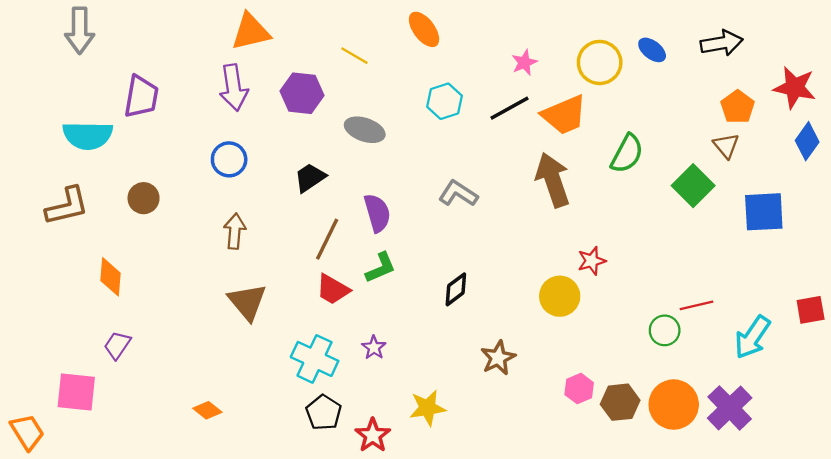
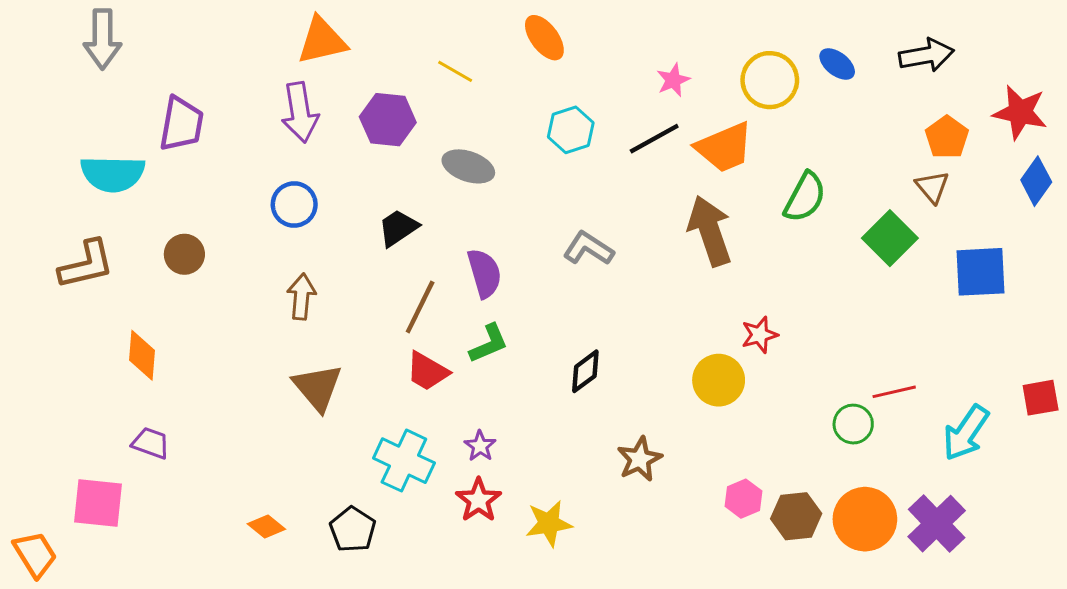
purple trapezoid: (117, 345) -> (151, 443), turned 76
black pentagon: (324, 413) -> (353, 529), moved
red star: (373, 435) -> (479, 500), moved

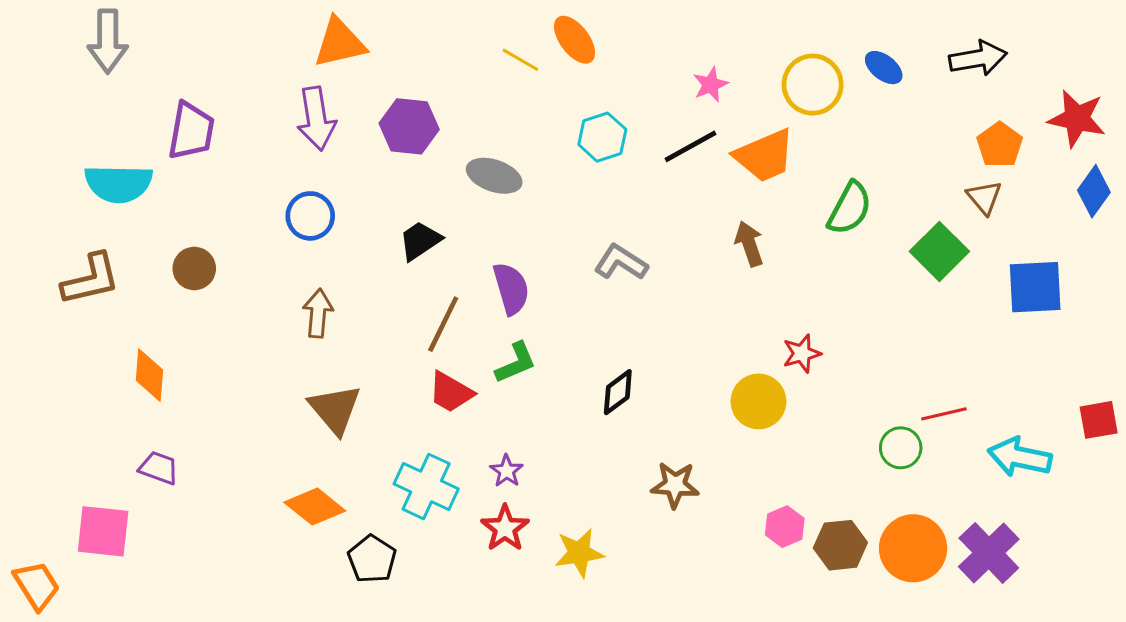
yellow line: (455, 71) -> (520, 60), moved
brown arrow: (710, 231) -> (749, 244), size x0.6
cyan arrow: (966, 433) -> (1020, 457), turned 68
brown star: (640, 459) -> (675, 485), turned 30
orange diamond: (266, 526) -> (315, 507), moved, size x1.5

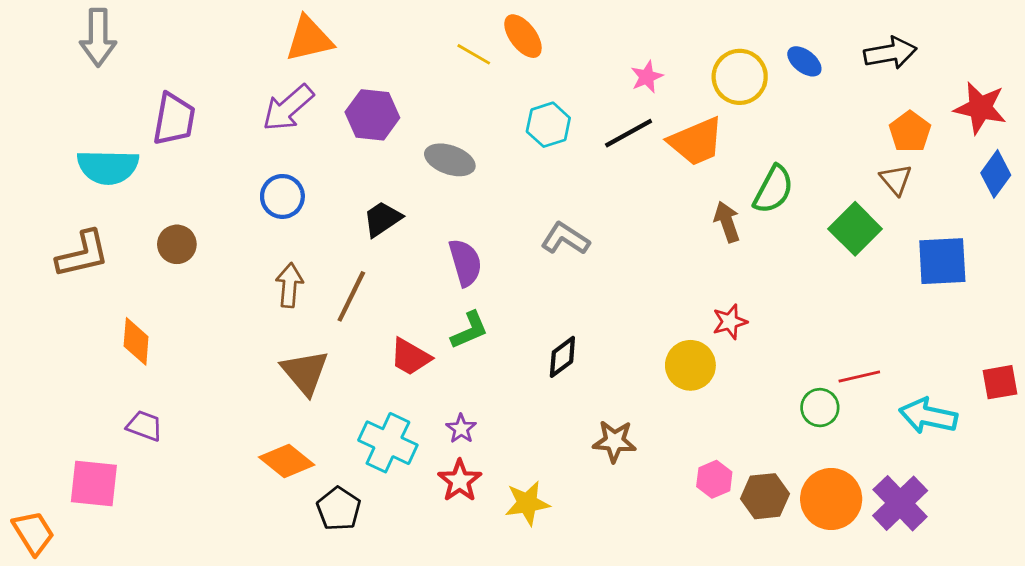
purple arrow: (316, 119) -> (288, 108), turned 58
brown arrow: (749, 244) -> (727, 222), moved
brown line: (443, 324) -> (351, 296), moved

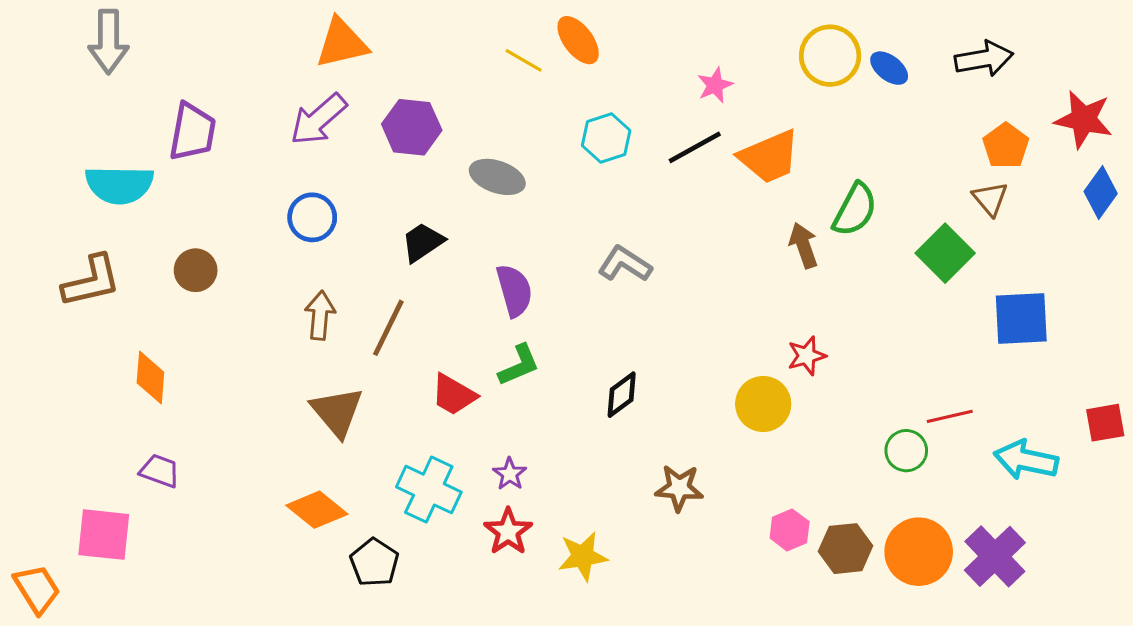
yellow circle: (740, 77) -> (830, 56), moved
blue square: (942, 261) -> (1021, 318), moved

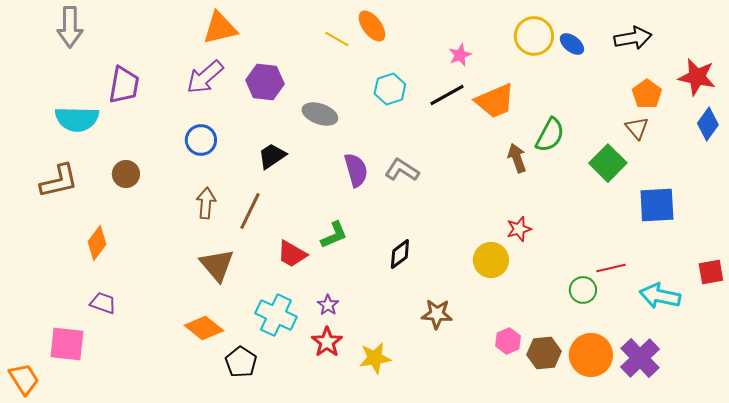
purple semicircle: (514, 290) -> (356, 170), moved
orange diamond: (150, 378) -> (97, 243), turned 32

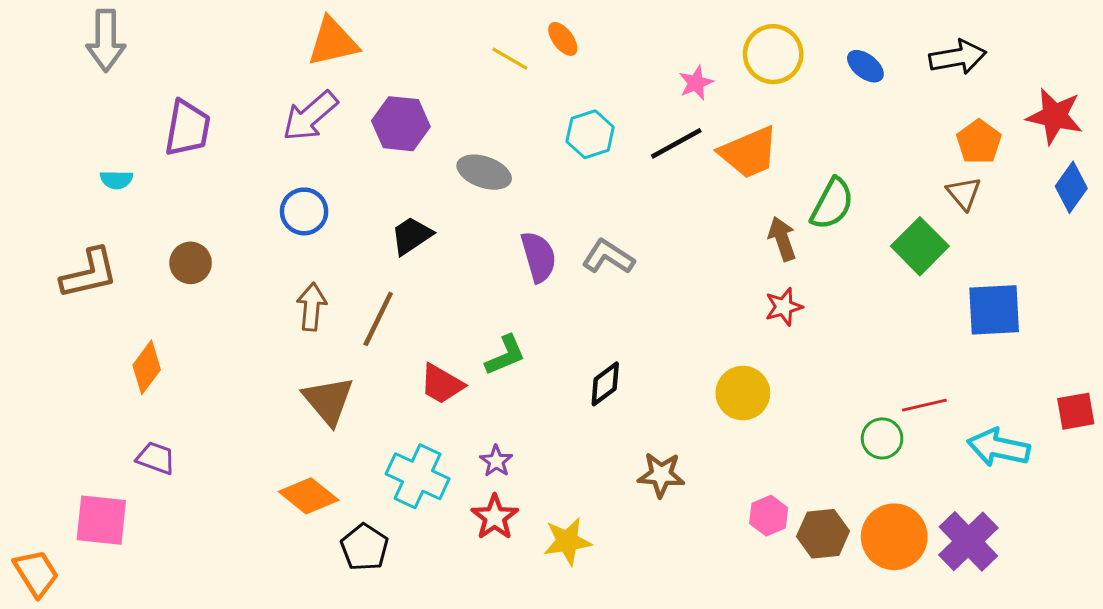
orange ellipse: (372, 26) -> (563, 39), size x0.7
yellow circle: (534, 36) -> (773, 54), moved
cyan semicircle: (77, 119) -> (116, 180), size x0.5
red star: (519, 229) -> (784, 307), moved

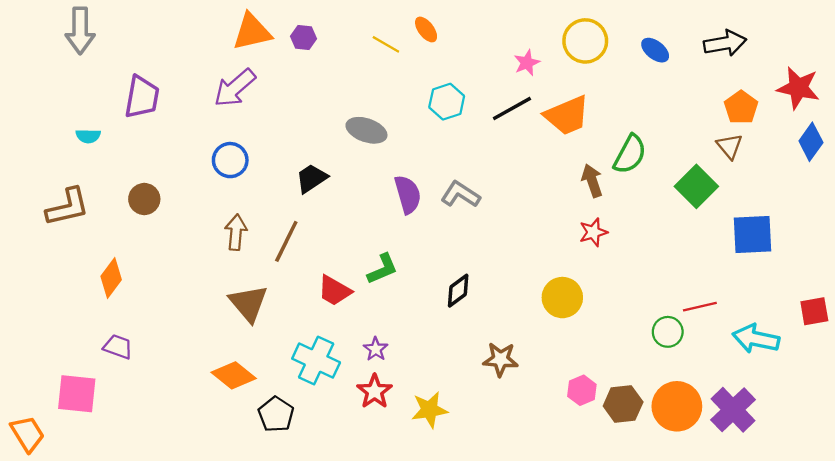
purple hexagon: (401, 124) -> (303, 38), moved, size x0.6

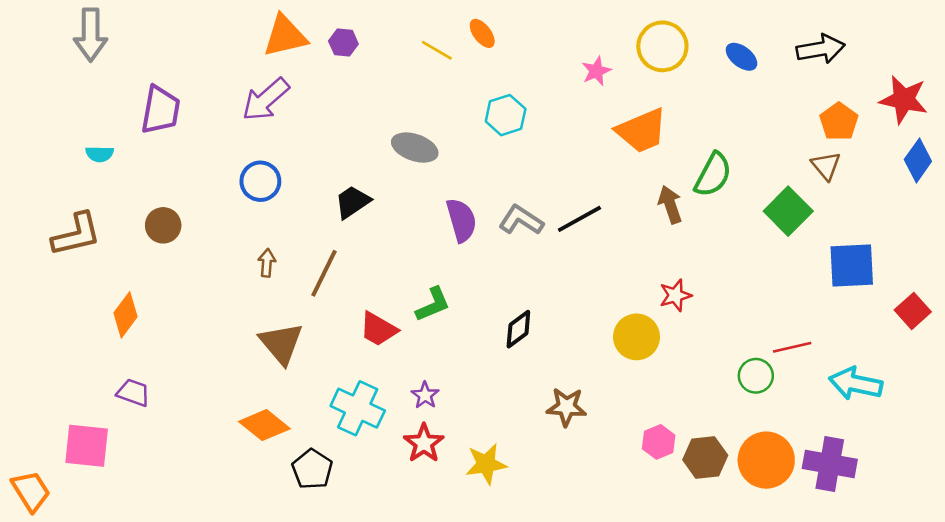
black line: (512, 109) -> (579, 219), moved
brown arrow: (236, 232) -> (267, 263), size x0.7
red star: (593, 232) -> (675, 295), moved
red square: (814, 311) -> (913, 311), moved, turned -32
purple cross: (733, 410) -> (830, 464), turned -36

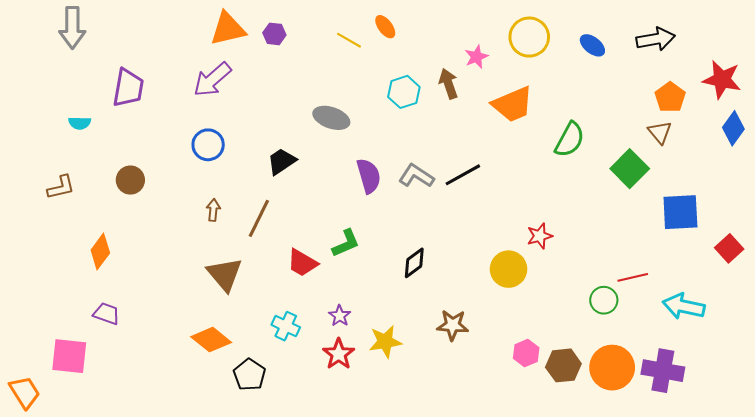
brown arrow: (670, 205) -> (448, 84), moved
brown L-shape: (76, 234) -> (61, 187), size x0.7
cyan cross: (358, 408) -> (286, 326), size x0.7
yellow star: (486, 464) -> (385, 342), moved

